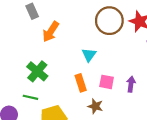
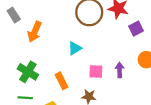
cyan triangle: (89, 55) -> (75, 48), turned 32
orange rectangle: (81, 83) -> (62, 81), moved

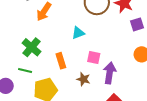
purple arrow: (120, 70) -> (110, 73), moved, size x1.5

